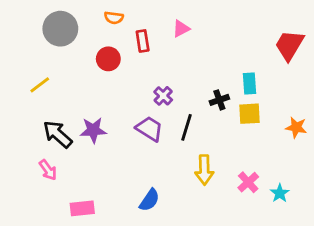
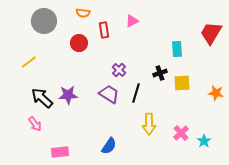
cyan rectangle: (250, 84) -> (177, 49), moved

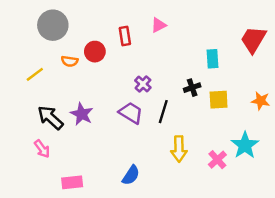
orange semicircle: (83, 13) -> (70, 61), moved
orange star: (216, 93) -> (261, 101), moved
purple star: (68, 95) -> (82, 114), turned 30
cyan star: (204, 141) -> (245, 145), moved, size x1.6

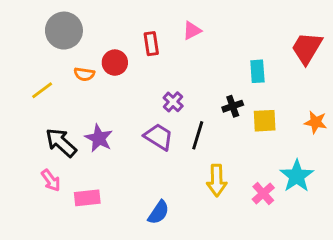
pink rectangle: (72, 182) -> (87, 198), moved

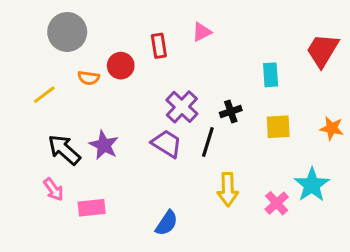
purple cross: (173, 102) -> (182, 107), size x1.5
black cross: (233, 106) -> (231, 111), moved

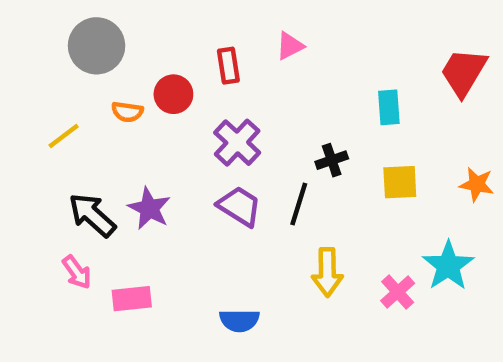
purple cross: (182, 107) -> (237, 143), moved
blue semicircle: (167, 223) -> (239, 321), turned 56

